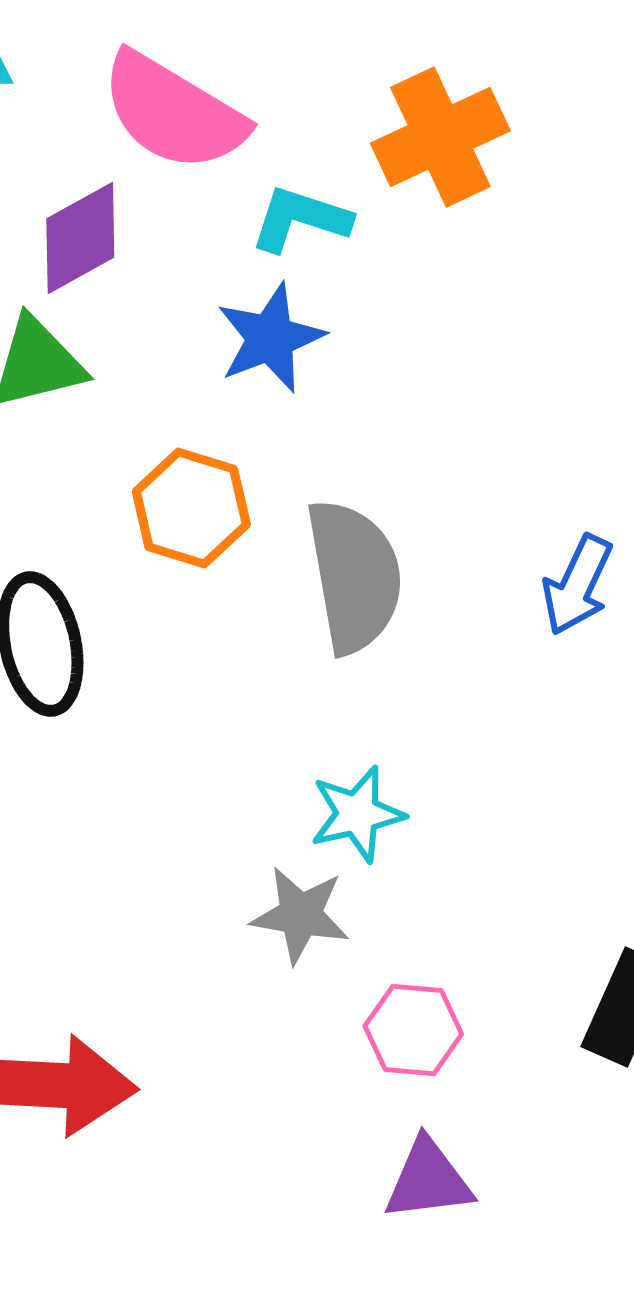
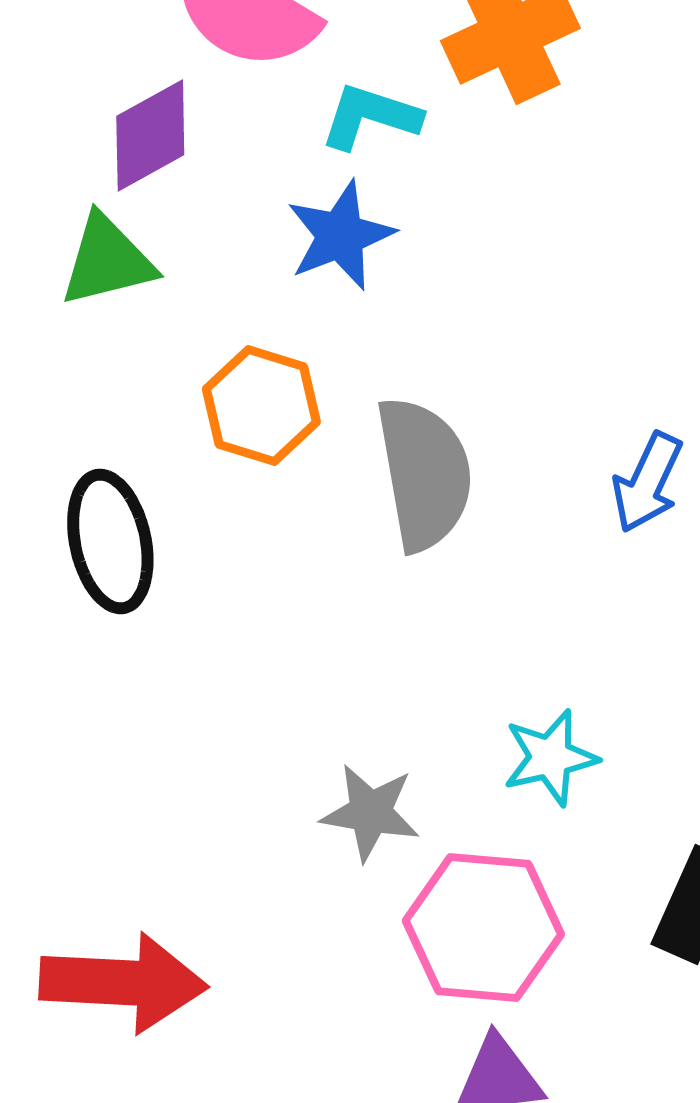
cyan star: (357, 814) -> (550, 758), moved
pink hexagon: (413, 1030) -> (483, 928), size x1.6

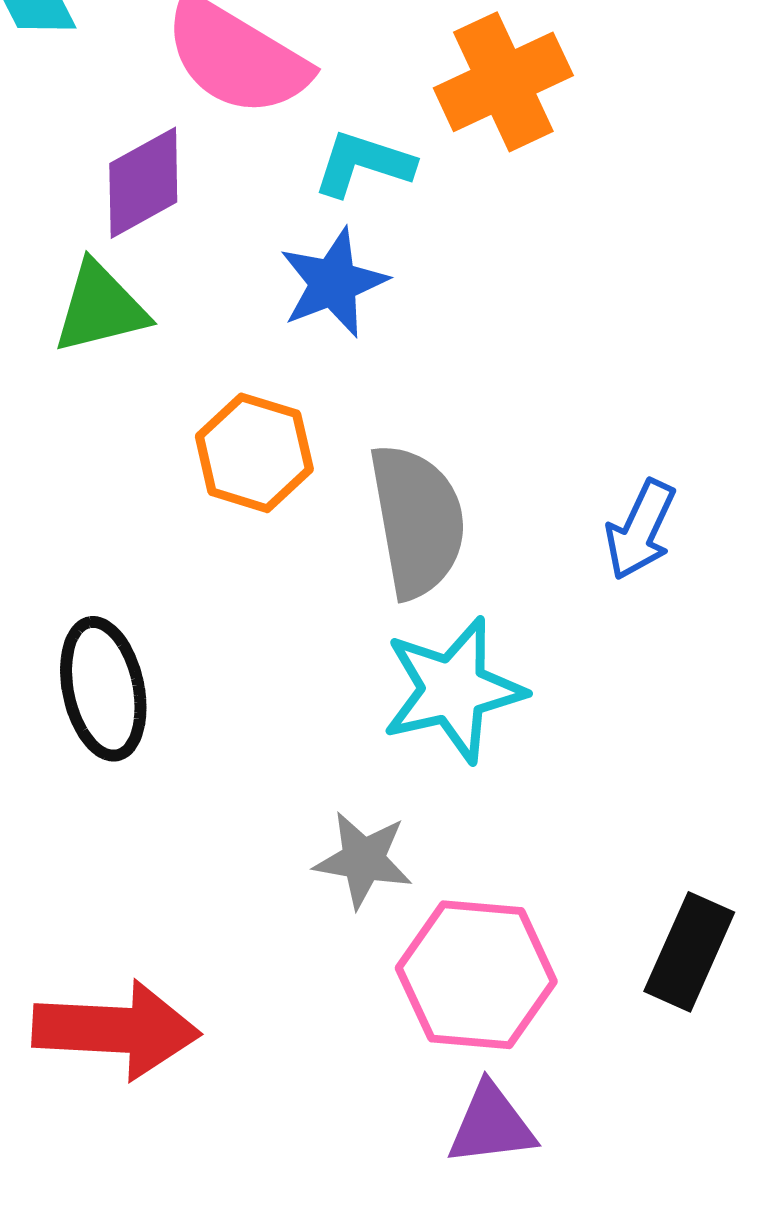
black ellipse: (110, 542) -> (103, 689), moved
cyan star: (550, 758) -> (453, 690), moved, size x1.5

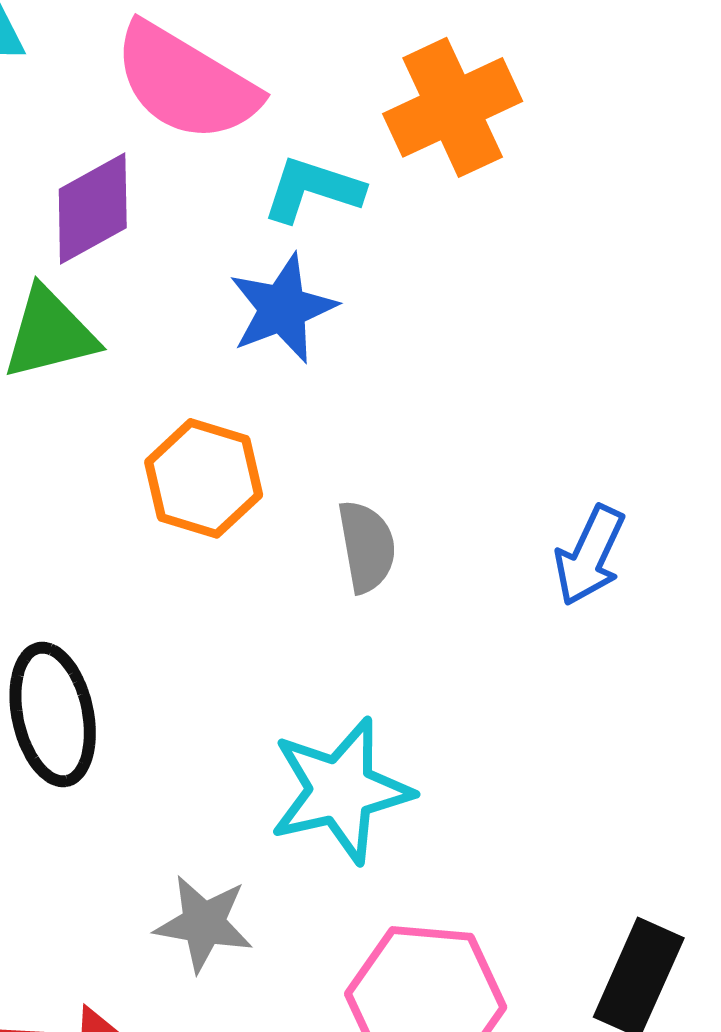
gray semicircle: (417, 521) -> (367, 546), size x0.6
cyan star: (453, 690) -> (341, 790), moved
gray star: (363, 860) -> (204, 923), moved

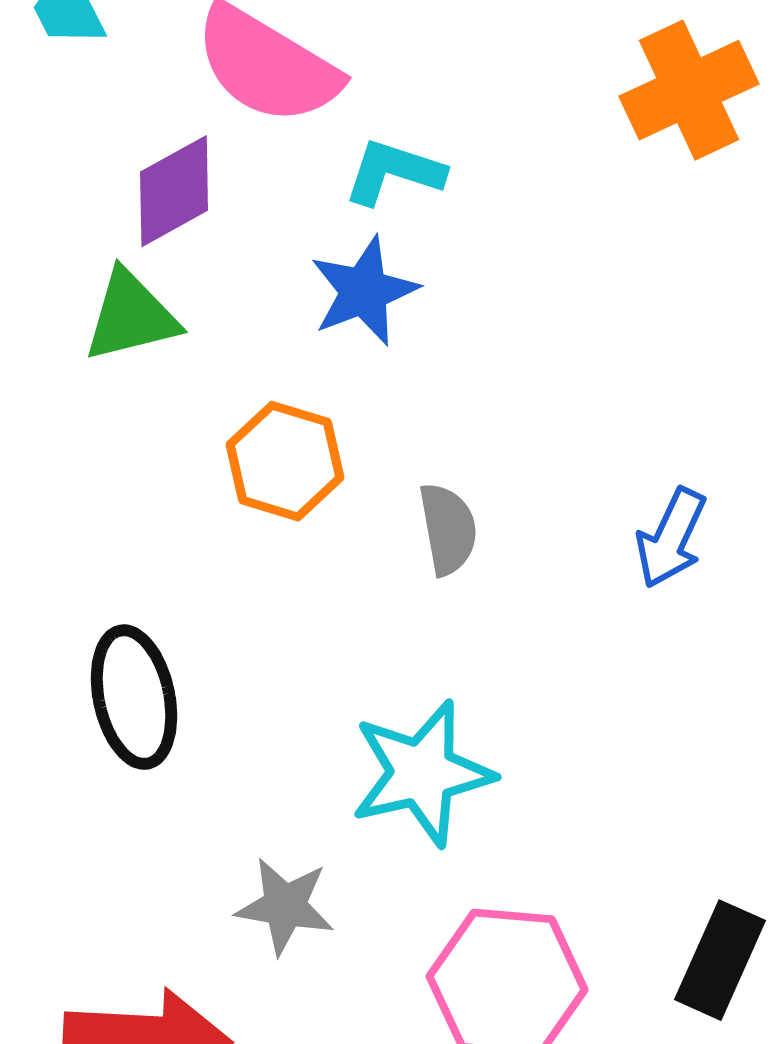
orange cross: (453, 107) -> (689, 90), moved

